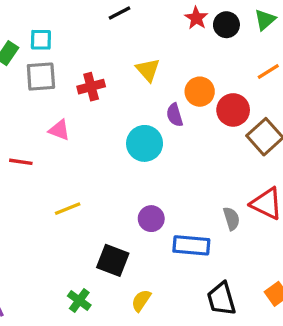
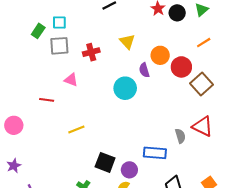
purple circle: (151, 219) -> (129, 170), moved

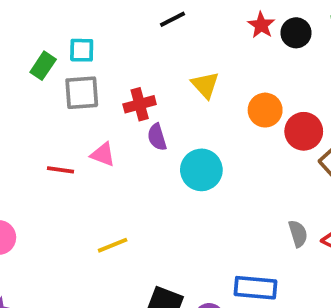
purple semicircle: (144, 70) -> (157, 137), moved
red line: (47, 100) -> (60, 170), moved
gray semicircle: (180, 136) -> (298, 234), moved

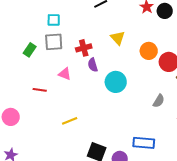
green rectangle: (43, 66) -> (30, 50), moved
red line: (60, 170) -> (40, 90), moved
gray semicircle: (298, 234) -> (159, 101), moved, turned 48

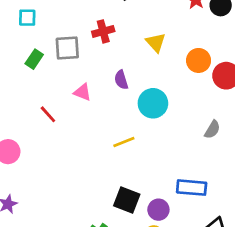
cyan square: (54, 20) -> (27, 18), moved
red cross: (84, 48) -> (103, 31), moved
red line: (40, 90) -> (48, 114), turned 40
yellow line: (70, 121) -> (124, 142), moved

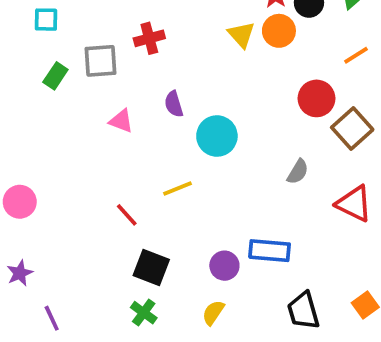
yellow triangle: (156, 43) -> (241, 35), moved
orange circle: (199, 60) -> (279, 31), moved
red line: (48, 114) -> (127, 215), moved
black square: (127, 200) -> (151, 267), moved
purple circle: (158, 210) -> (224, 266), moved

